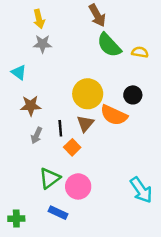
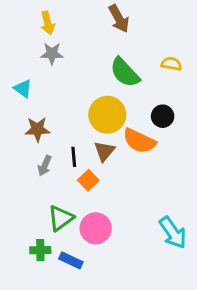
green semicircle: (109, 45) -> (125, 73), moved
green cross: (16, 219) -> (40, 250), moved

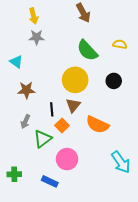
orange semicircle: (139, 141) -> (97, 125), moved
gray arrow: (45, 166) -> (25, 122), moved
green triangle: (61, 218) -> (43, 139), moved
green cross: (40, 250) -> (14, 174), moved

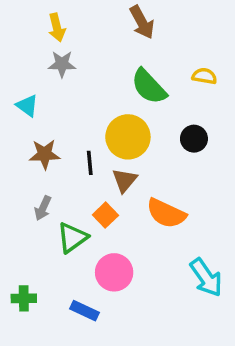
black line: (52, 109) -> (90, 163), moved

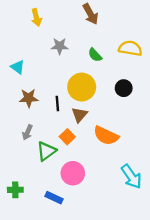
gray star: (62, 64) -> (60, 46), moved
yellow semicircle: (204, 76) -> (130, 48), size x1.5
green semicircle: (149, 87) -> (95, 55), size x0.6

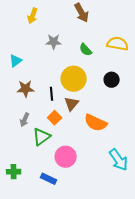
yellow arrow: (36, 17) -> (33, 16), turned 35
cyan triangle: (18, 67) -> (16, 61), turned 48
orange square: (67, 137) -> (55, 118), moved

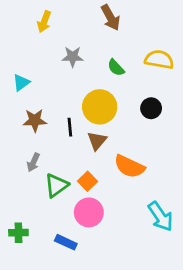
orange square: (55, 118) -> (87, 181), moved

